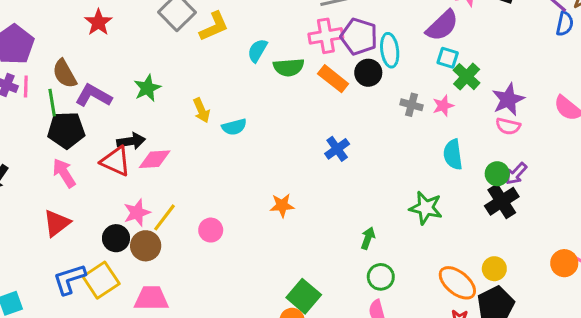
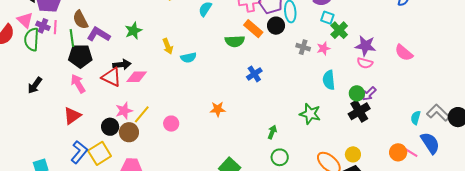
green semicircle: (289, 67) -> (235, 41), moved
purple star: (508, 99) -> (366, 46), turned 30
blue L-shape: (69, 279) -> (79, 152), turned 145

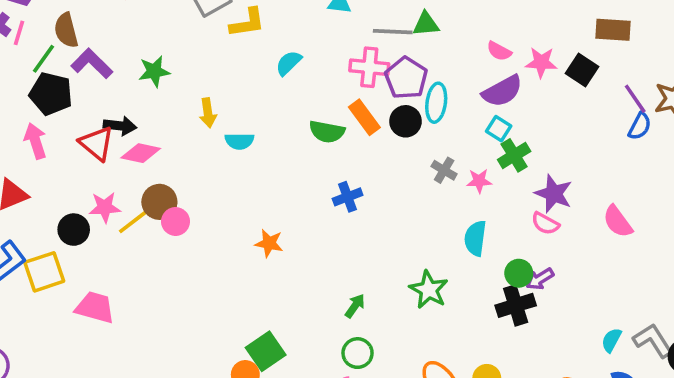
green line: (72, 38) -> (43, 59), turned 30
pink circle: (171, 124) -> (176, 221), moved
brown circle: (129, 132) -> (159, 202), moved

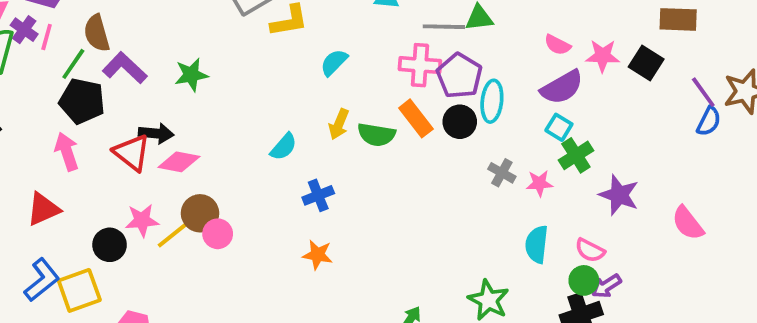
yellow arrow: (208, 113) -> (339, 124), moved, turned 32
cyan semicircle: (239, 141) -> (284, 147), turned -48
blue cross: (348, 197) -> (318, 195), moved
pink semicircle: (545, 223) -> (590, 250), moved

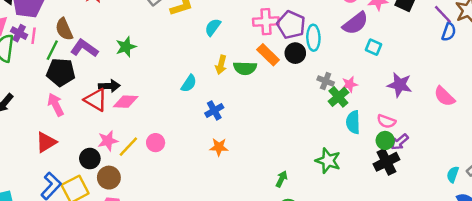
cyan square: (559, 127) -> (374, 47), moved
green cross: (576, 155) -> (338, 97), moved
brown circle: (200, 213) -> (109, 178), moved

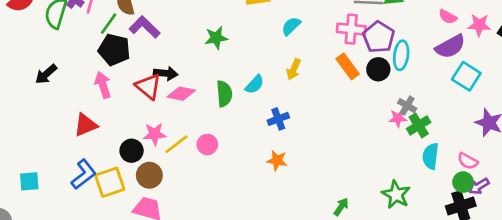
green star: (126, 47) -> (216, 38), moved
cyan square: (374, 47) -> (466, 76), size x1.5
green semicircle: (245, 68) -> (224, 94), moved, turned -105
pink star: (350, 84) -> (398, 118), moved

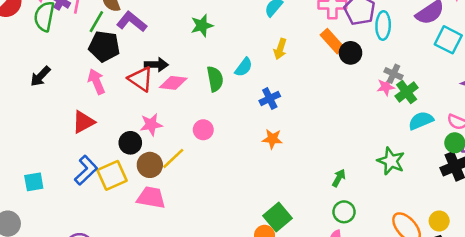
black circle: (378, 69) -> (351, 53), moved
yellow line: (176, 144) -> (173, 158), moved
cyan semicircle: (431, 156) -> (421, 121), turned 65

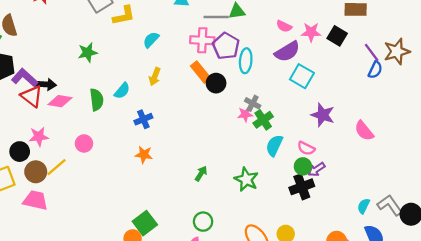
purple L-shape: (132, 22) -> (25, 78), moved
cyan semicircle: (421, 121) -> (274, 145), turned -45
green arrow: (339, 178) -> (201, 174), moved

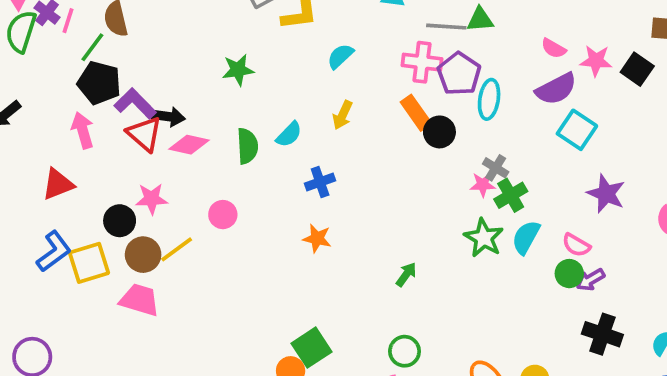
green star: (246, 179) -> (484, 238), moved
black cross: (302, 187) -> (602, 334), moved, turned 35

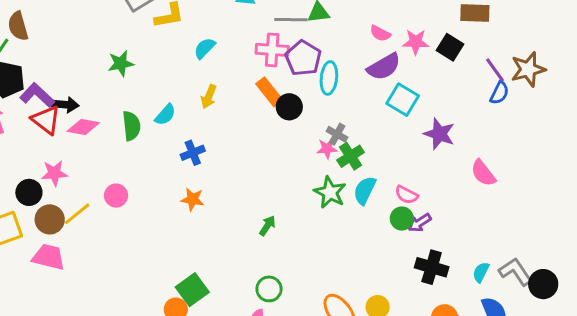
purple star: (606, 194) -> (439, 134), moved
pink circle: (223, 215) -> (116, 196), moved

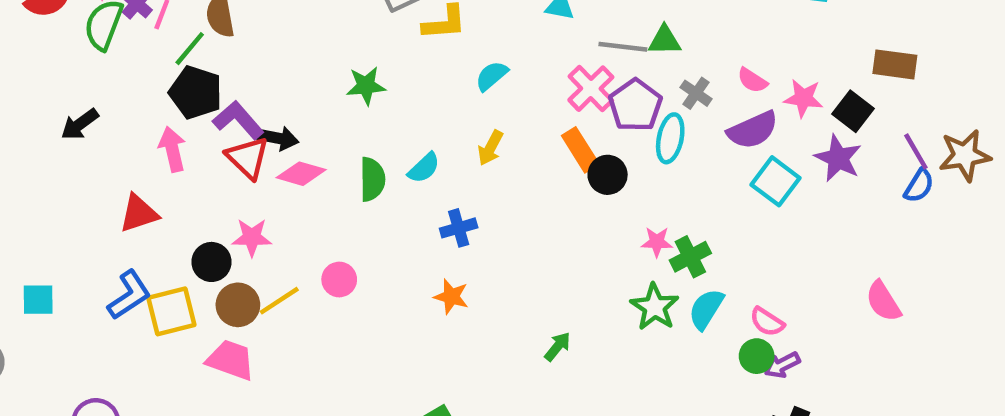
pink cross: (272, 50) -> (591, 89), turned 36
gray cross: (337, 134) -> (696, 93), moved
purple star: (439, 134) -> (838, 158), moved

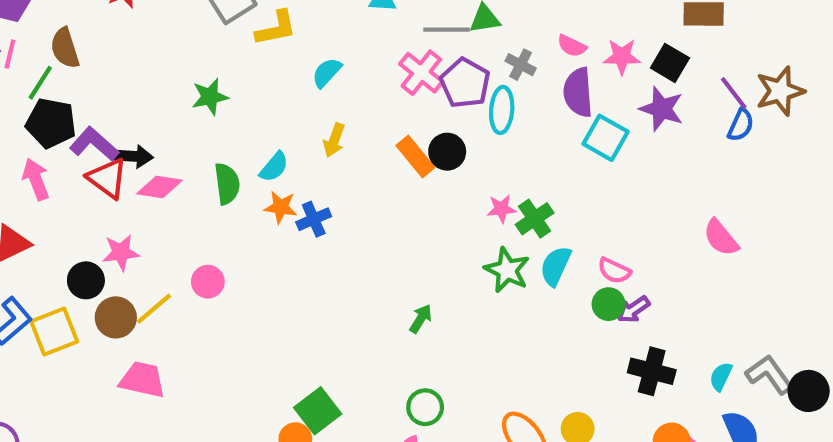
purple semicircle: (753, 130) -> (578, 92), turned 117
orange rectangle: (580, 150) -> (415, 157), moved
orange star: (451, 297) -> (281, 207), moved
pink trapezoid: (231, 360) -> (142, 380), moved

